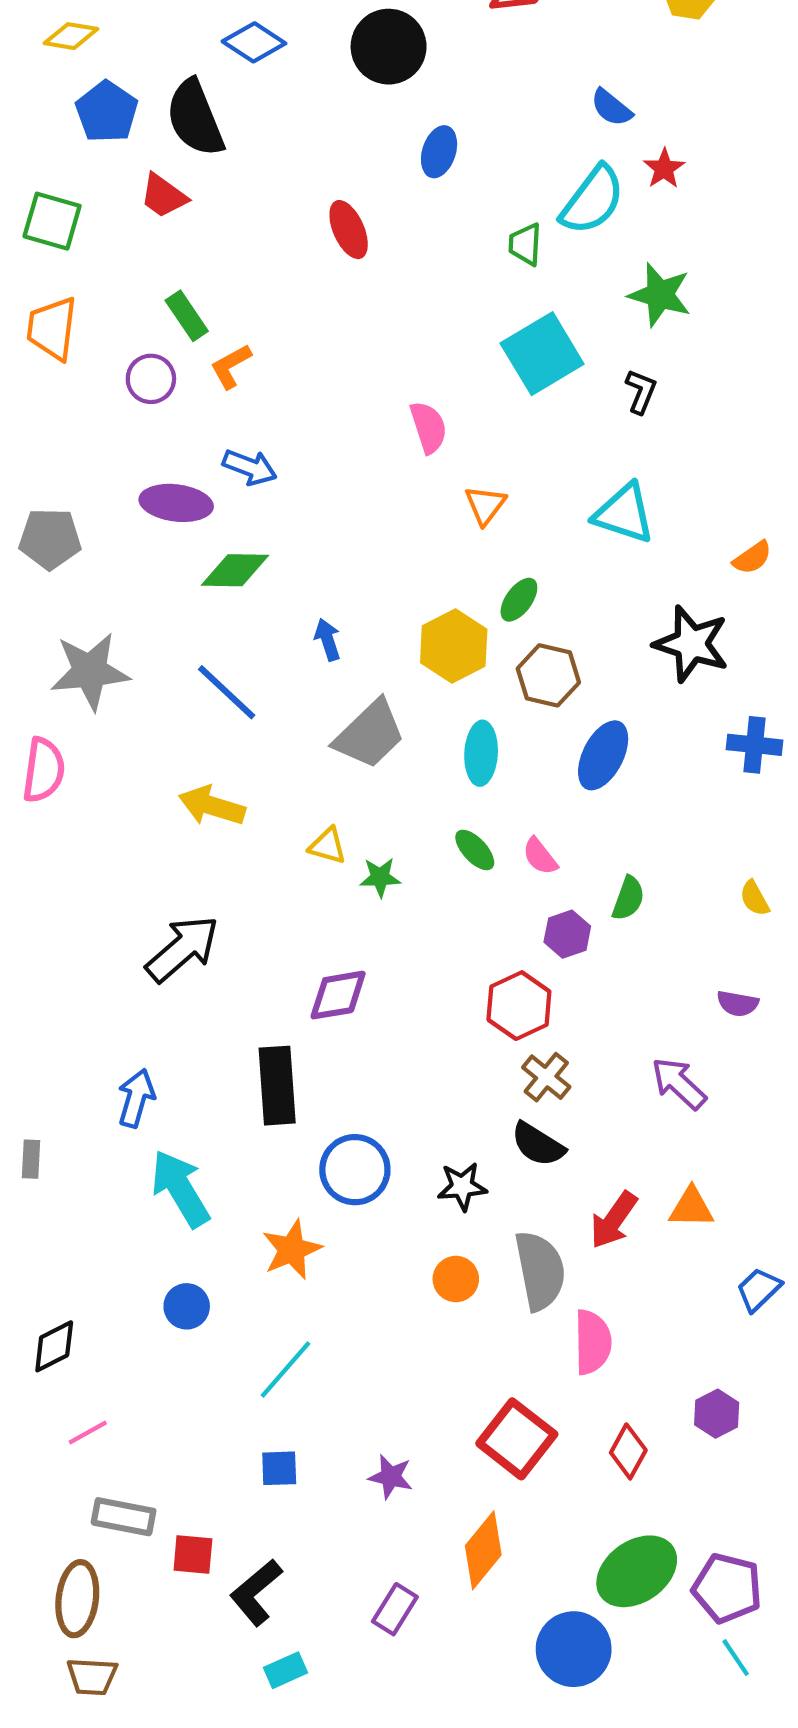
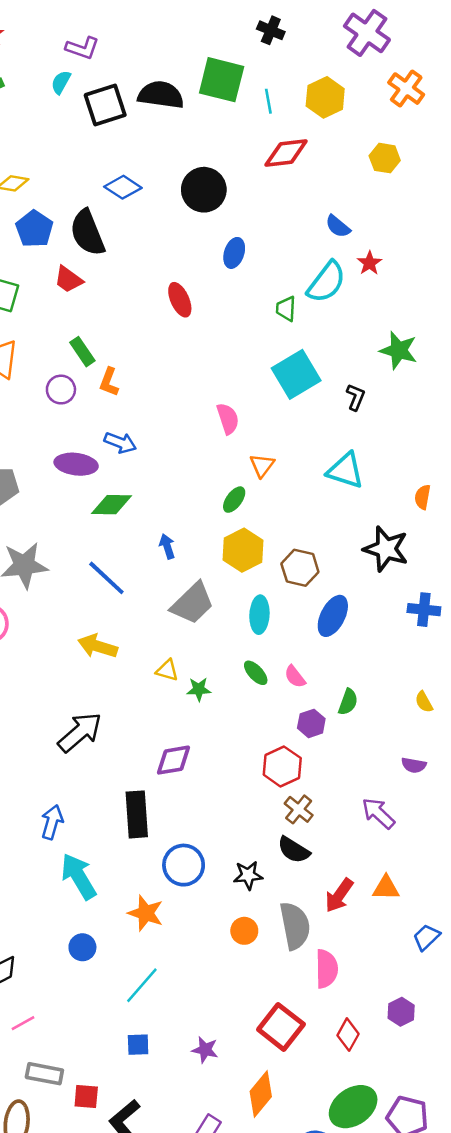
green star: (660, 295) -> (399, 350), moved
orange L-shape: (231, 366) -> (109, 382), turned -40
orange semicircle: (752, 558) -> (423, 497), turned 135
green ellipse: (519, 600) -> (234, 500), moved
orange star: (292, 1250) -> (146, 913), turned -30

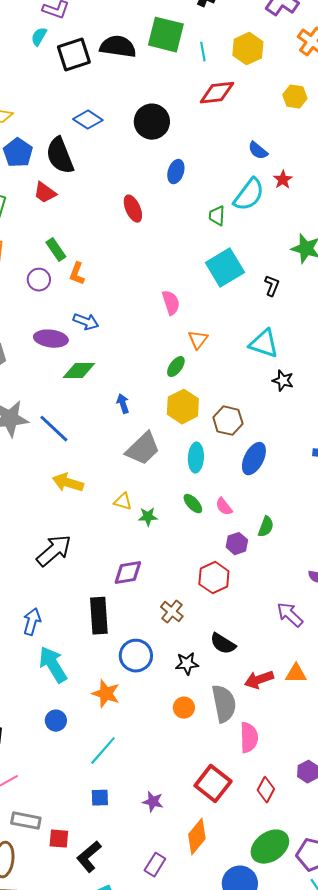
black star: (386, 549) -> (283, 381), moved, size x0.6
blue line: (106, 578) -> (54, 429), moved
brown cross: (299, 809) -> (172, 612), moved
red arrow: (339, 895) -> (259, 680), turned 36

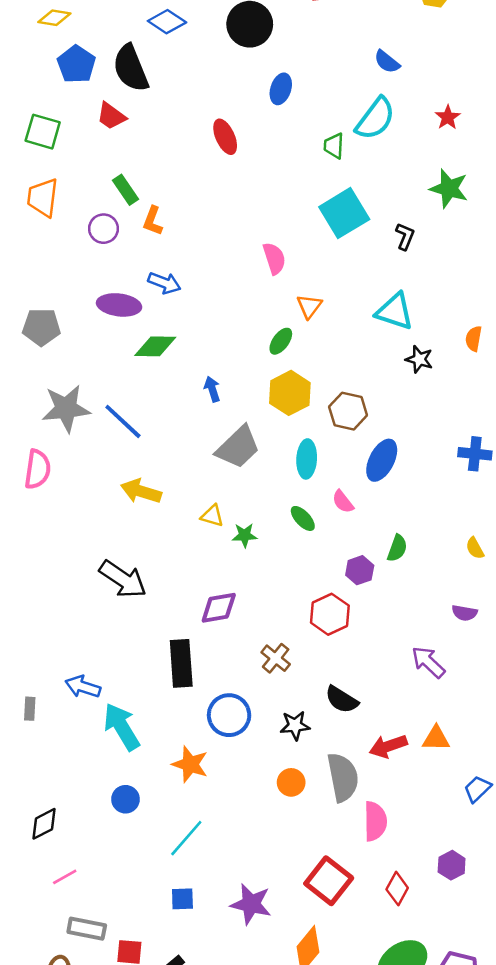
red star: (283, 180) -> (448, 117), moved
pink semicircle: (224, 507) -> (343, 502), moved
black arrow: (54, 551) -> (123, 579), turned 75
blue arrow: (32, 622) -> (83, 687), moved, turned -88
purple star: (153, 802) -> (251, 904), size x1.5

